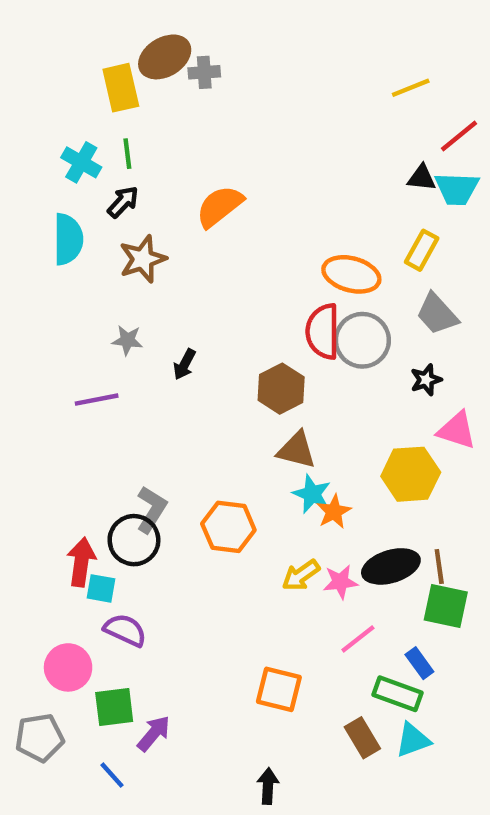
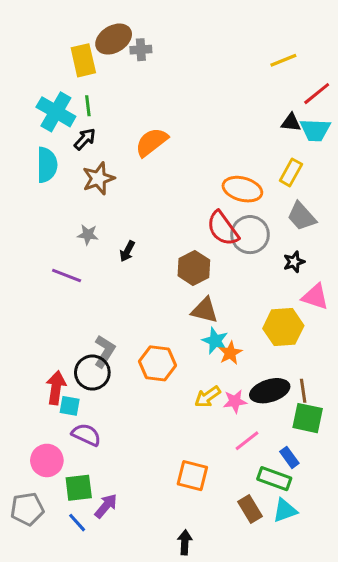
cyan cross: (81, 162) -> (56, 112), size x1.4
red semicircle: (323, 331) -> (223, 229), turned -36
purple line: (97, 400) -> (67, 276), turned 32
blue line: (112, 775) -> (77, 523), moved

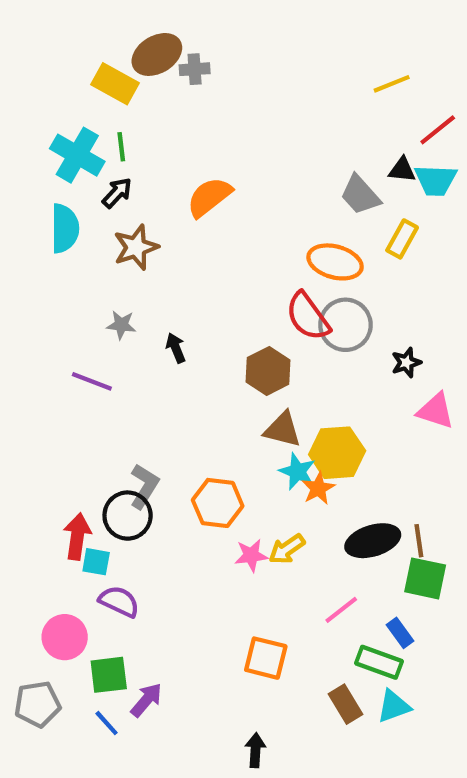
yellow rectangle: (83, 60) -> (115, 84), turned -48
gray trapezoid: (302, 216) -> (360, 195), moved
black arrow: (127, 251) -> (176, 348), turned 130
yellow hexagon: (283, 327) -> (337, 453), moved
pink star: (235, 401) -> (251, 555), moved

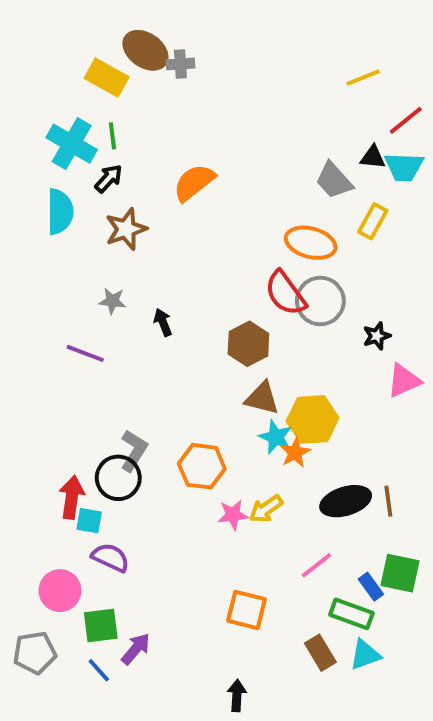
brown ellipse: (157, 54) -> (145, 50), turned 66
pink triangle: (436, 411) -> (404, 381), turned -42
green square: (425, 578) -> (400, 573), moved

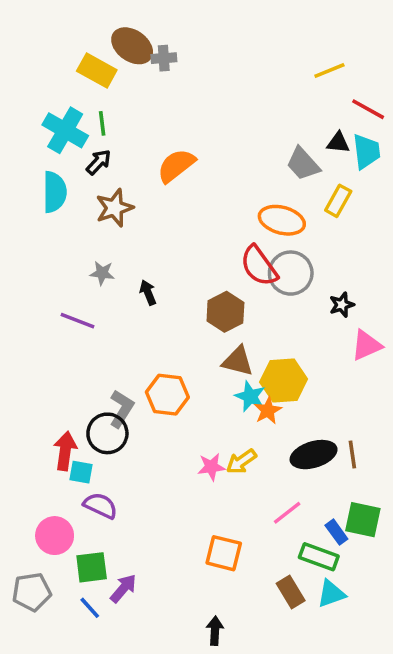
red line: (406, 120) -> (368, 109), turned 68
cyan trapezoid: (404, 167) -> (366, 151), turned -99
orange hexagon: (202, 466) -> (167, 395), moved

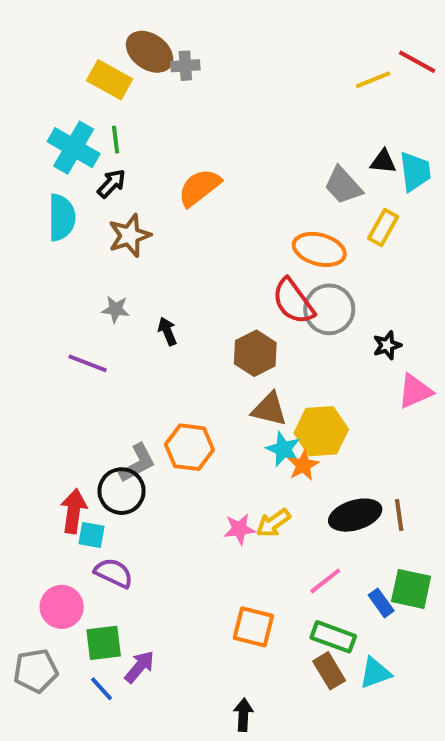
red line: (368, 109) -> (417, 62), moved
gray L-shape: (122, 409) -> (138, 463), turned 30
green rectangle: (319, 557) -> (333, 637), moved

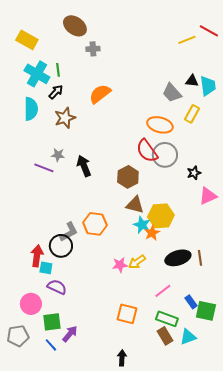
gray cross: (185, 66) -> (93, 49), moved
yellow rectangle: (110, 80) -> (27, 40), moved
black arrow: (167, 331) -> (84, 166), size x1.5
purple line: (88, 363) -> (44, 168), moved
green square: (411, 589) -> (206, 311), moved

